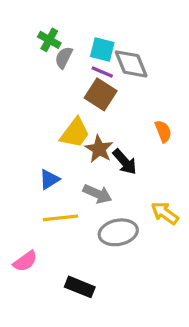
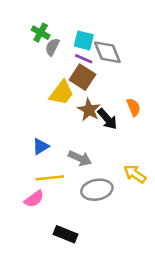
yellow trapezoid: (75, 133) -> (62, 93), moved
brown star: (99, 149) -> (89, 110), moved
black arrow: (125, 162) -> (107, 119), moved
pink semicircle: (25, 261) -> (34, 199), moved

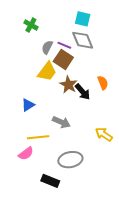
cyan square: (84, 40) -> (83, 19), moved
gray semicircle: (52, 47) -> (47, 47), moved
blue triangle: (41, 146) -> (28, 105), moved
gray ellipse: (97, 190) -> (70, 160), moved

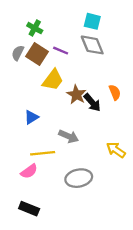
purple line: (64, 45) -> (61, 51), moved
gray semicircle: (47, 47) -> (18, 53), moved
brown square: (63, 59) -> (37, 54), moved
black rectangle: (50, 181) -> (29, 209), moved

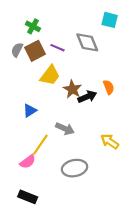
cyan square: (92, 21) -> (110, 20), moved
brown square: (37, 54) -> (35, 51), turned 30
black arrow: (92, 103) -> (87, 97), turned -72
yellow line: (43, 153) -> (40, 145), turned -50

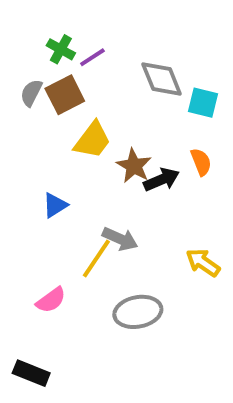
cyan square: (110, 20) -> (203, 103), moved
purple line: (57, 48) -> (92, 57), moved, turned -56
yellow line: (40, 145) -> (96, 259), moved
black rectangle: (28, 197) -> (31, 373), moved

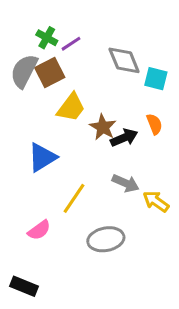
gray semicircle: (31, 93) -> (24, 71), size x1.6
blue triangle: (55, 205) -> (42, 157), size x1.5
gray arrow: (120, 239) -> (126, 183), moved

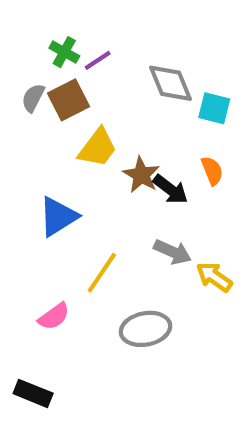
gray semicircle: (24, 71) -> (33, 98), size x0.6
black arrow: (124, 138) -> (170, 189), turned 60

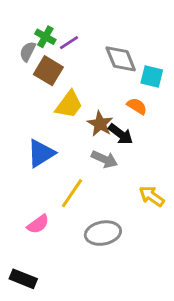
gray semicircle: (33, 98) -> (28, 51), moved
brown square: (68, 100) -> (48, 71), turned -32
orange semicircle: (212, 171) -> (137, 106), moved, turned -36
gray arrow: (173, 252) -> (104, 159), moved

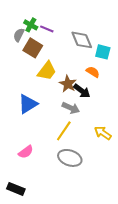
purple line: (69, 43) -> (47, 29), turned 56
yellow line: (72, 193) -> (64, 131), moved
gray ellipse: (103, 233) -> (70, 158), turned 30

